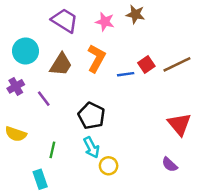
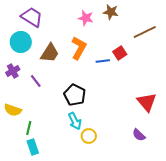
purple trapezoid: (65, 20) -> (32, 17), moved
brown line: (177, 64) -> (145, 32), moved
green line: (52, 150) -> (29, 128), moved

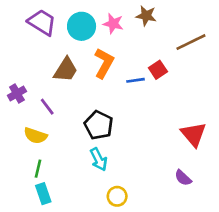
cyan circle: (21, 42) -> (82, 26), moved
yellow semicircle: (13, 110) -> (35, 136), moved
yellow circle: (89, 136) -> (117, 196), moved

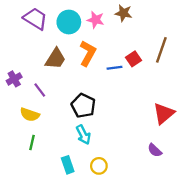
brown line: (191, 42) -> (161, 50), moved, turned -45
red triangle: (194, 134) -> (164, 113), turned 30
cyan rectangle: (43, 194) -> (68, 165), moved

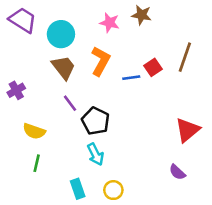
purple trapezoid: (35, 19) -> (23, 20), moved
cyan circle: (69, 22) -> (61, 34), moved
brown trapezoid: (55, 59) -> (64, 67), turned -70
purple line: (40, 90) -> (70, 103), moved

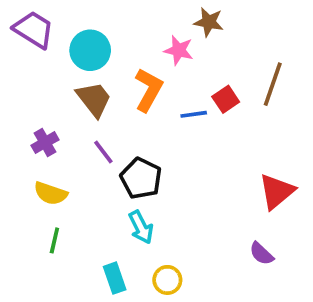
pink star: (110, 23) -> (179, 50), moved
purple cross: (16, 90) -> (45, 143), moved

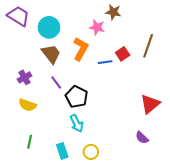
green line: (54, 240) -> (30, 142), moved

